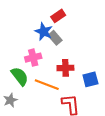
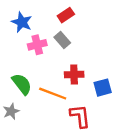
blue star: (44, 32) -> (22, 22), moved
pink cross: (33, 58) -> (37, 45), moved

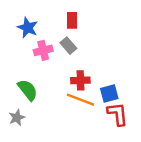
red rectangle: (66, 15) -> (72, 20), turned -56
orange line: (53, 94) -> (80, 100), moved
red L-shape: (80, 116) -> (118, 114), moved

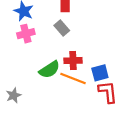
pink cross: (43, 50) -> (26, 34), moved
green semicircle: (28, 90) -> (49, 70), moved, turned 95

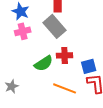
gray rectangle: (62, 28) -> (55, 26), size x1.6
orange line: (73, 79) -> (65, 88), moved

